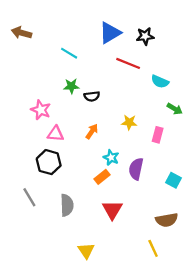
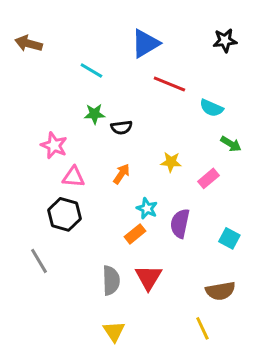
black star: (145, 36) -> (225, 40), moved
pink rectangle: (158, 135) -> (208, 178), turned 35
gray semicircle: (67, 205) -> (111, 280), moved

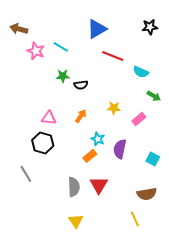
pink star: (54, 145) -> (36, 51), moved

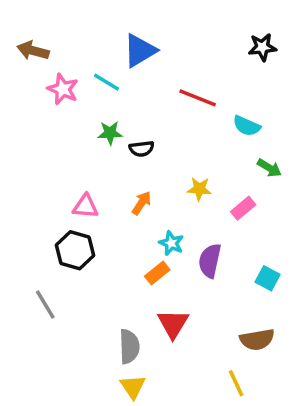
blue triangle: (97, 29) -> (140, 51), moved
gray semicircle: (74, 187) -> (129, 346), moved

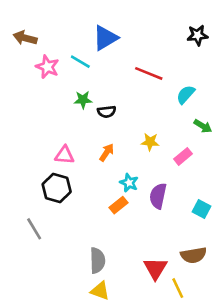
cyan semicircle: (247, 126) -> (186, 95), turned 108
red triangle: (173, 324) -> (155, 268), moved
yellow triangle: (133, 387) -> (100, 291), turned -36

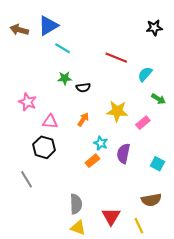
blue triangle: (105, 38) -> (48, 26), moved
pink star: (47, 67) -> (28, 102), moved
yellow star: (150, 142) -> (117, 111), size x1.5
red triangle: (155, 268) -> (111, 216), moved

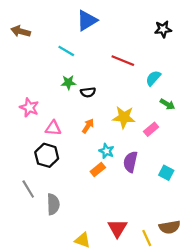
blue triangle: (48, 26) -> (87, 20), moved
brown semicircle: (151, 200) -> (170, 227), moved
gray semicircle: (76, 204) -> (53, 204), moved

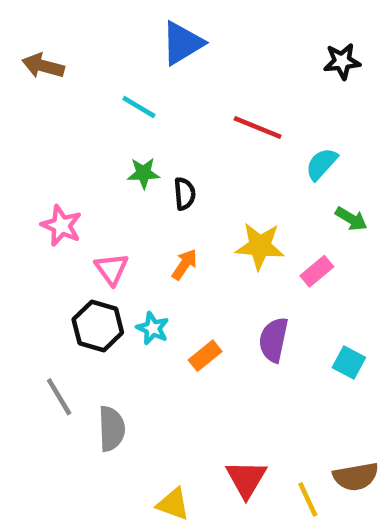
black semicircle: (88, 92) -> (185, 194), turned -88
pink triangle: (53, 128) -> (112, 269), turned 49
cyan star: (106, 151) -> (153, 328), moved

